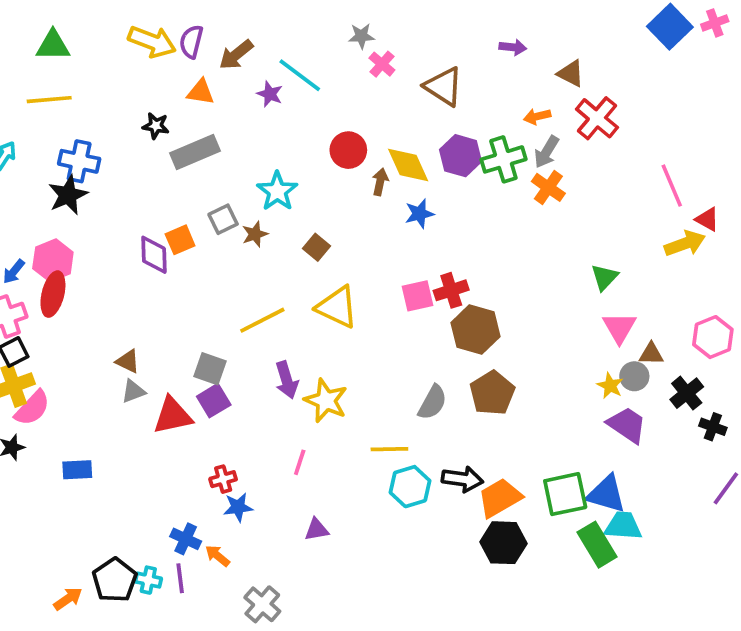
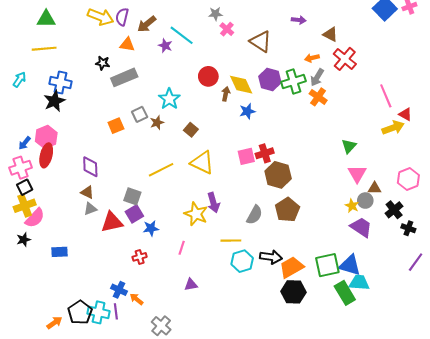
purple diamond: (154, 255) -> (90, 167), moved
purple arrow: (287, 380) -> (213, 203), moved
blue star: (238, 507) -> (151, 228), moved
cyan cross: (148, 580) -> (99, 312), size x1.5

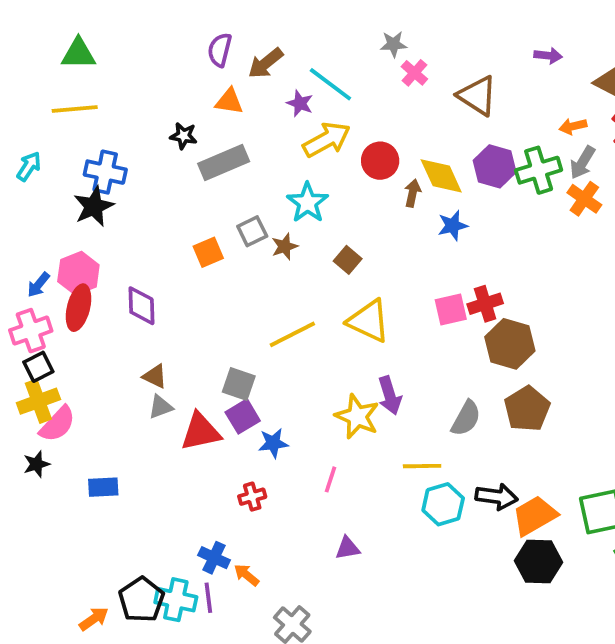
yellow arrow: (101, 17) -> (327, 140), moved, turned -50
purple diamond: (90, 167) -> (141, 306), moved

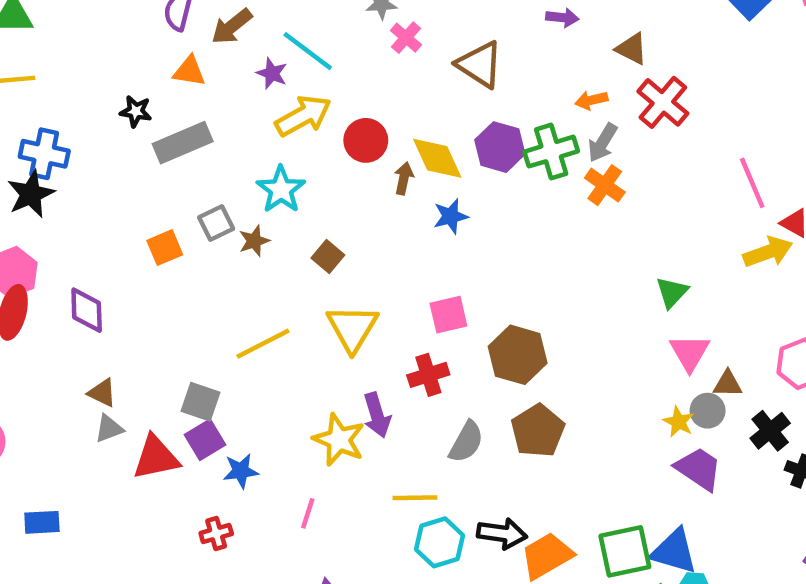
red cross: (485, 304) -> (428, 375), moved
yellow triangle: (369, 321) -> (352, 328), turned 36

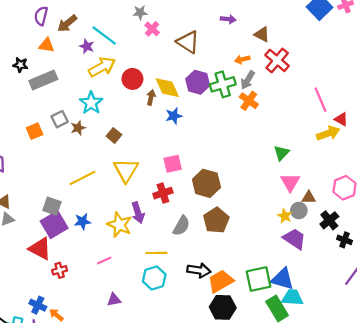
purple square: (205, 440) -> (54, 225), size x1.4
red triangle: (156, 458) -> (40, 249), moved, turned 40
blue star: (241, 471) -> (82, 221), moved
pink line: (308, 513) -> (104, 261), turned 48
cyan hexagon: (439, 542) -> (154, 278), moved

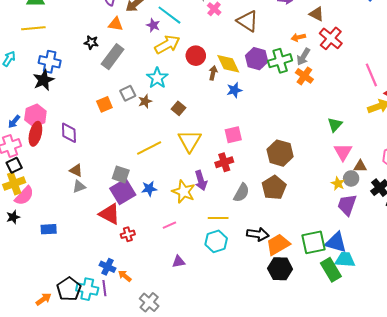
gray rectangle: (43, 80) -> (113, 57), turned -30
brown hexagon: (206, 183) -> (280, 153), moved
purple trapezoid: (294, 239) -> (347, 205), turned -105

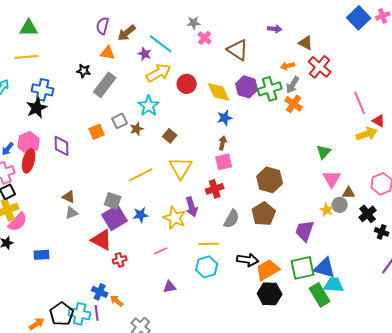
brown arrow: (213, 73) -> (223, 143), moved
purple diamond: (69, 133) -> (62, 146), moved
purple trapezoid: (347, 205) -> (305, 231), moved

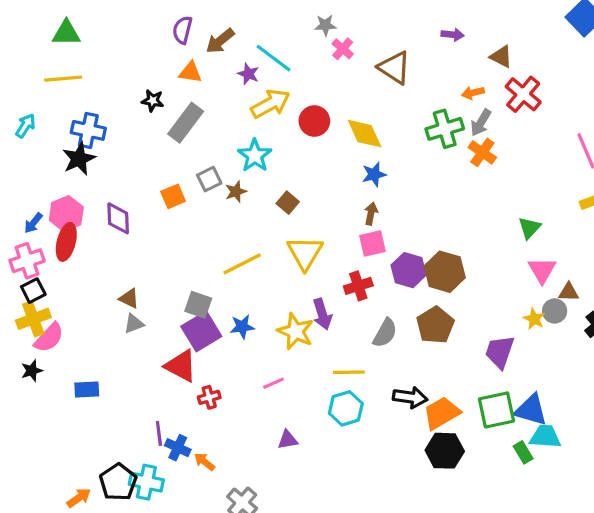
purple hexagon: (247, 87) -> (409, 270), moved
green rectangle: (320, 295) -> (523, 452), size x0.6
purple line: (97, 313) -> (159, 433), moved

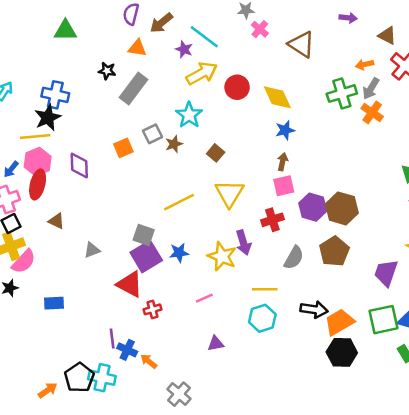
green triangle: (66, 33) -> (65, 30), moved
yellow line: (63, 79) -> (35, 136), moved
brown triangle: (129, 298) -> (57, 221), moved

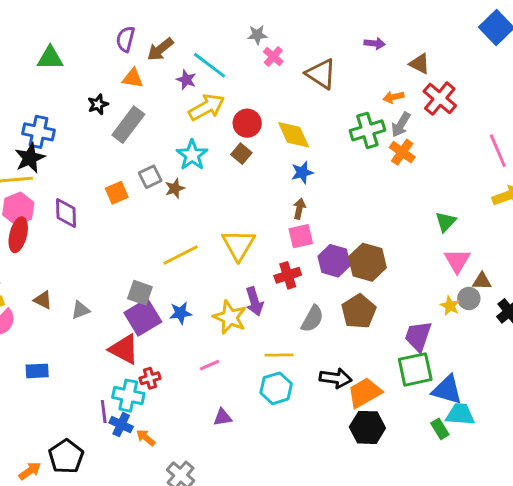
black star: (107, 71) -> (98, 104), turned -30
brown square: (216, 153) -> (241, 154), moved
brown triangle: (57, 221) -> (43, 300), moved
green square: (384, 320) -> (415, 369), moved
cyan cross: (102, 378) -> (128, 396), moved

